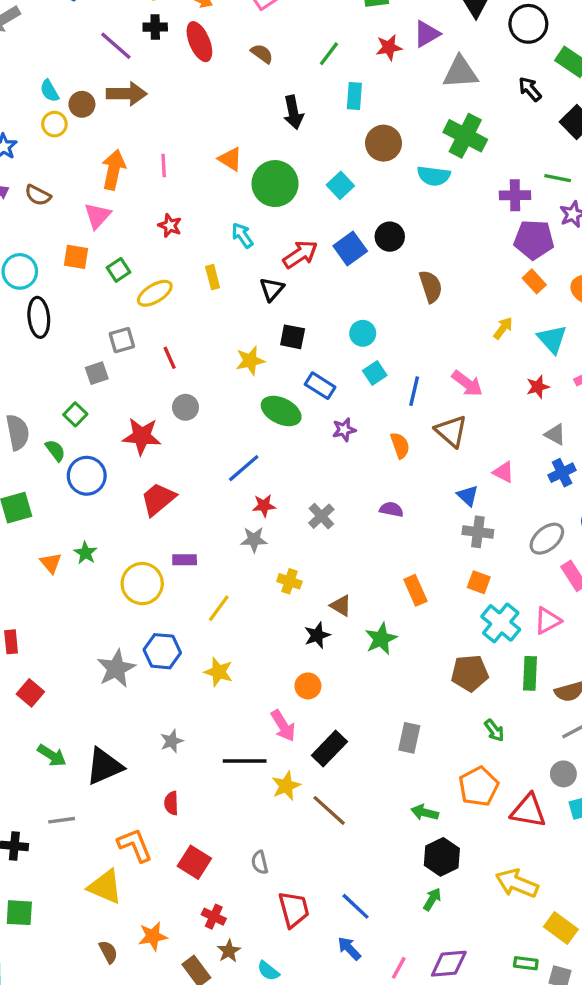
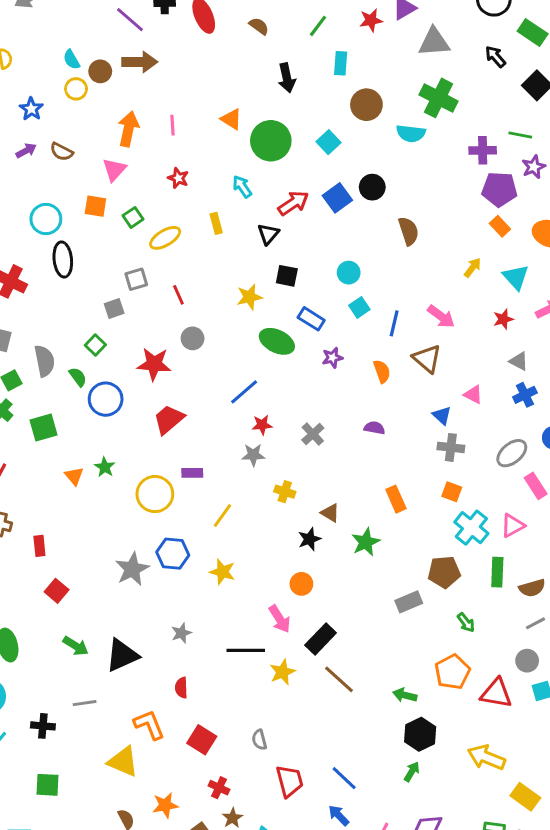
gray rectangle: (409, 738) -> (409, 602), moved, turned 55
brown line: (329, 810) -> (339, 679), moved

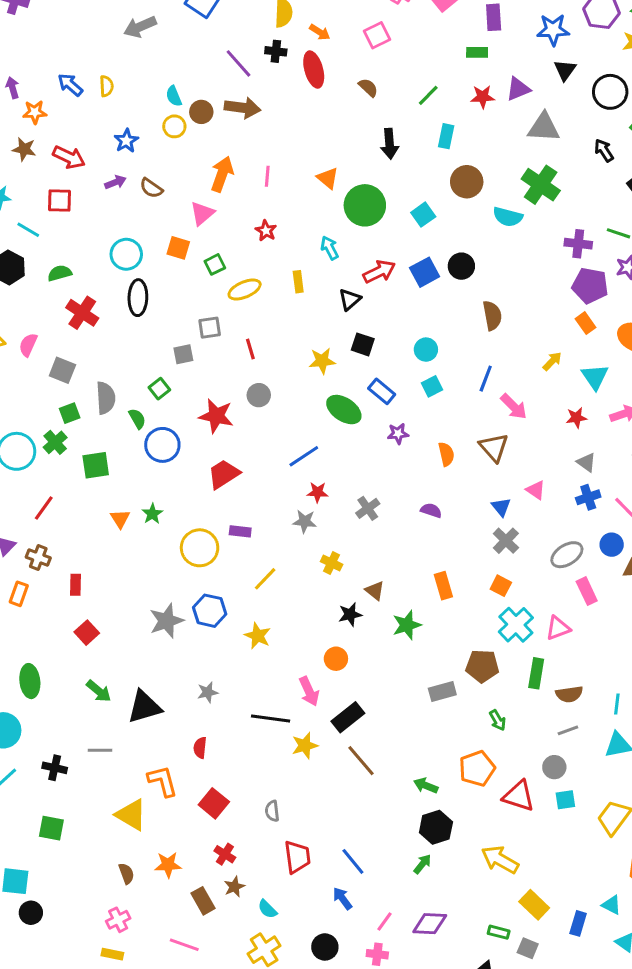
blue line: (394, 323) -> (486, 379), moved
gray cross: (451, 447) -> (506, 541), turned 30

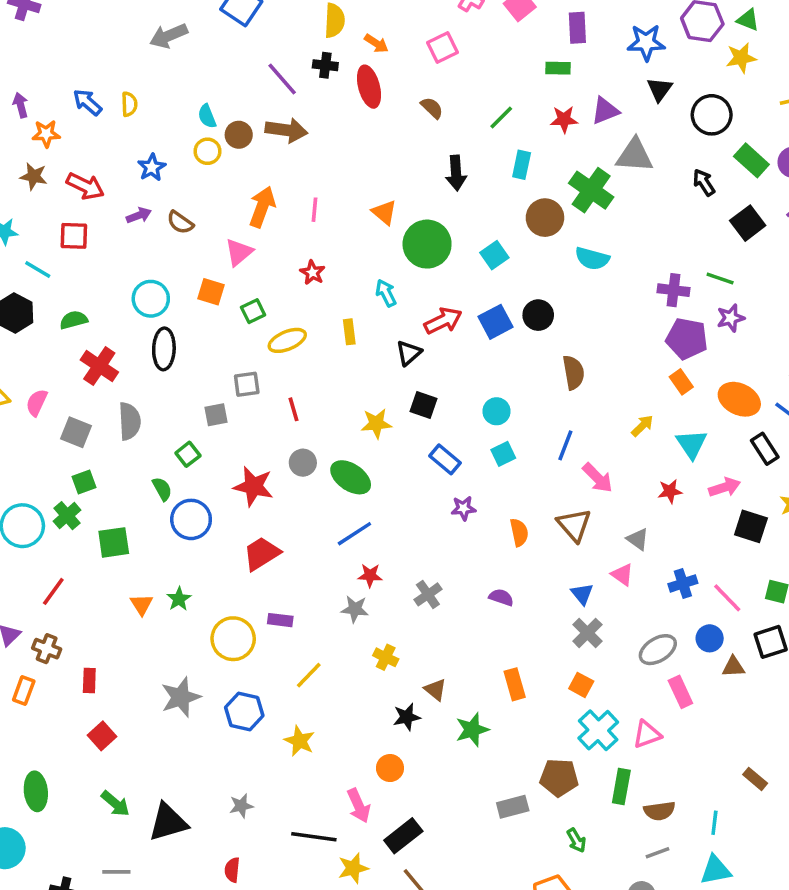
green cross: (541, 185) -> (591, 190), moved
gray semicircle: (106, 398) -> (130, 421), moved
green ellipse: (344, 410) -> (351, 477), moved
gray triangle: (586, 462) -> (638, 539), moved
gray star: (166, 621) -> (181, 697), moved

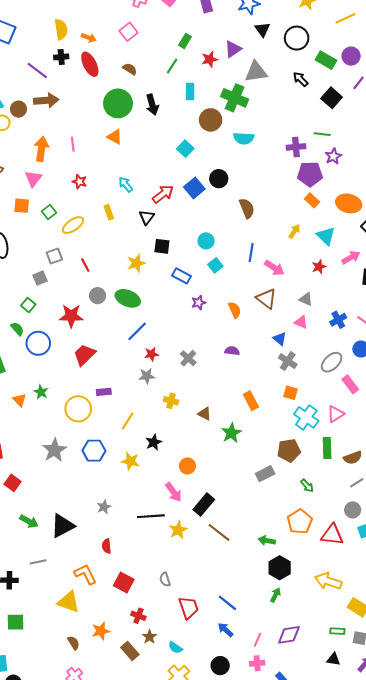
green rectangle: (558, 68) -> (185, 41), moved, turned -48
green circle: (427, 244) -> (118, 103), moved
black star: (407, 717) -> (154, 442), moved

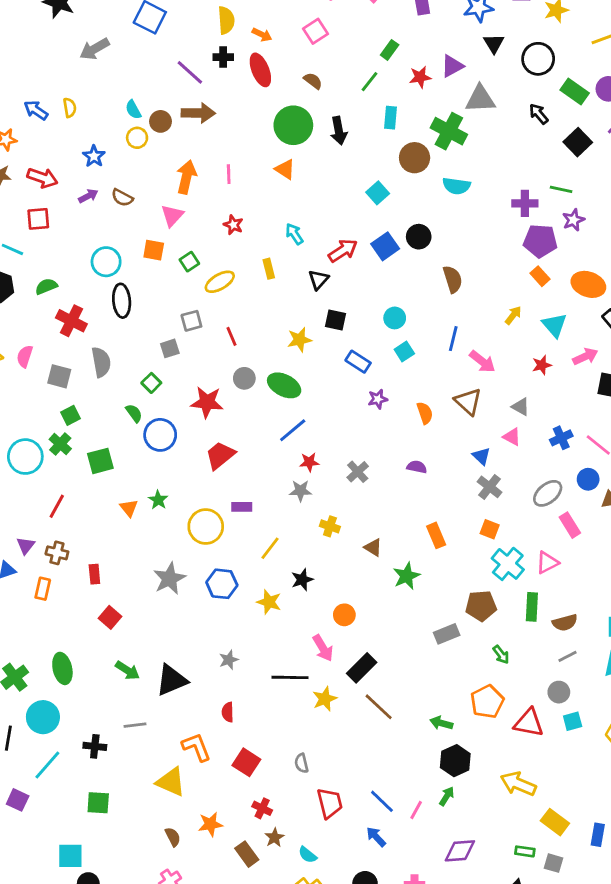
pink line: (257, 640) -> (416, 810), moved

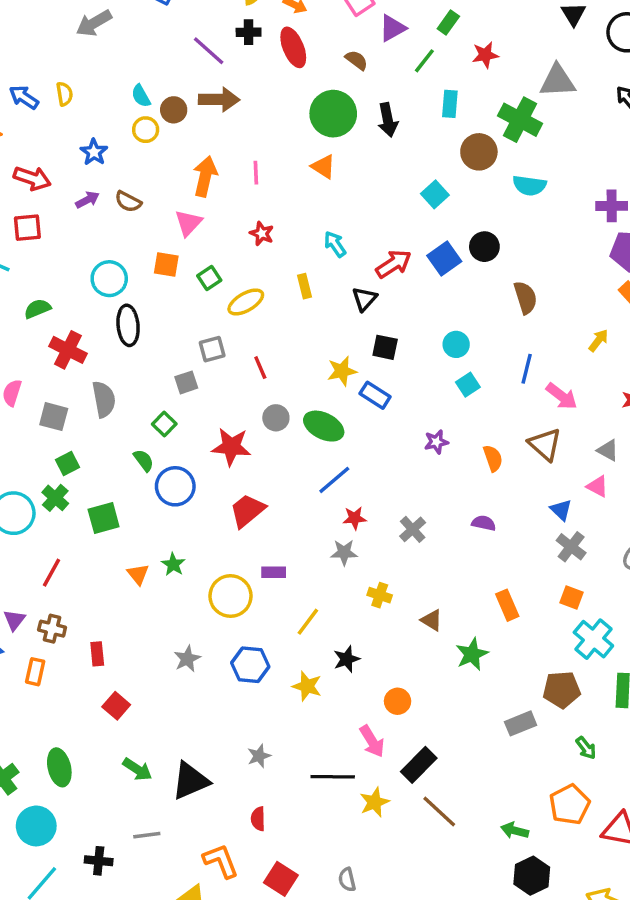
purple triangle: (452, 66) -> (393, 28), moved
blue rectangle: (358, 362) -> (375, 395), moved
gray star: (169, 579) -> (187, 659), size x0.7

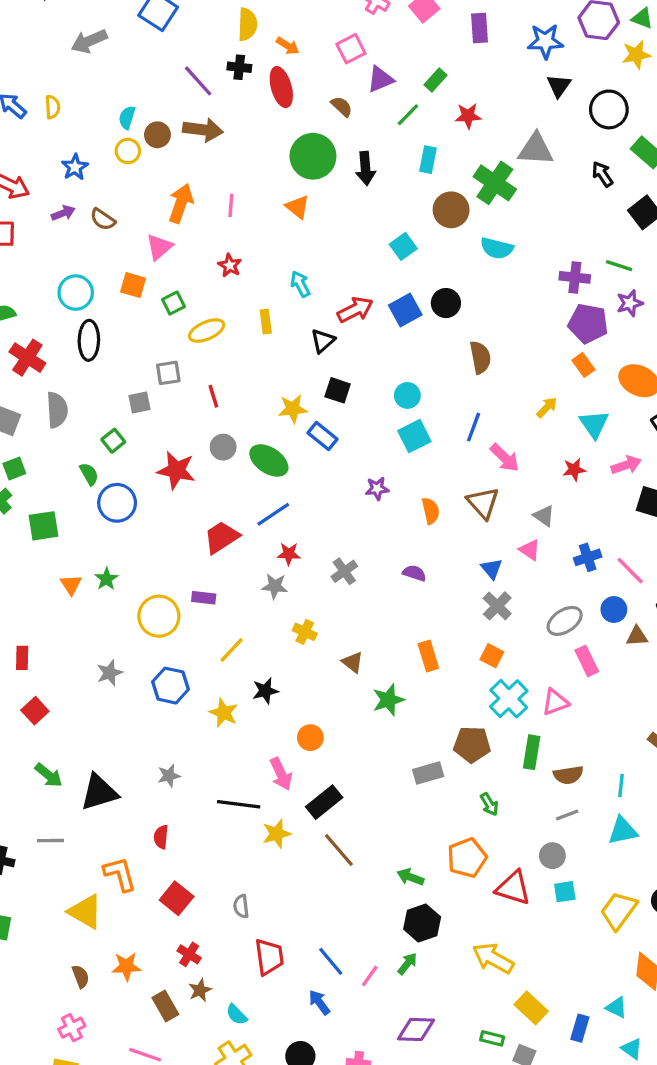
cyan semicircle: (141, 96) -> (127, 118), turned 40
cyan square: (468, 385) -> (414, 436), size x1.4
red trapezoid: (247, 511) -> (221, 537), moved

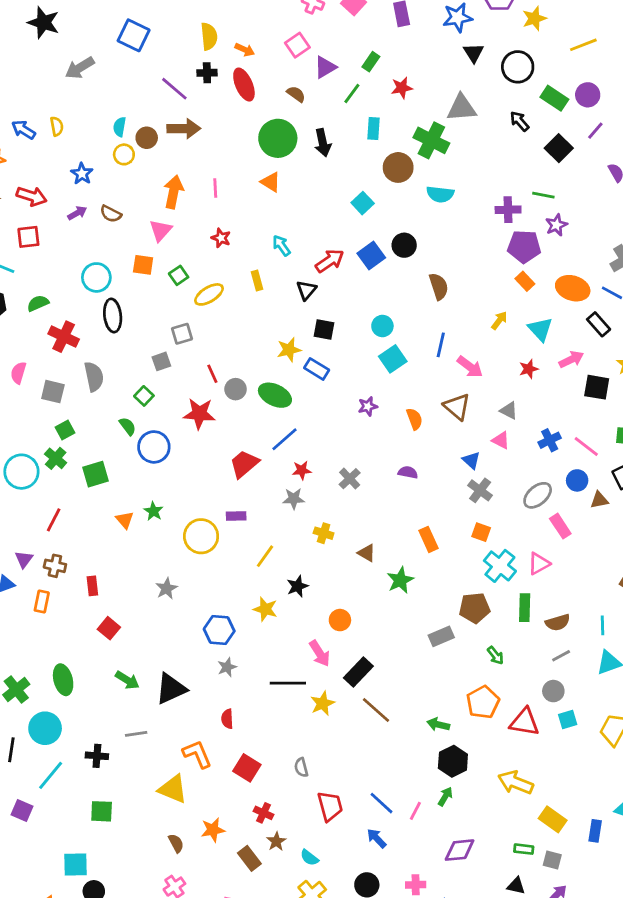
red line: (213, 396) -> (212, 374), moved
blue hexagon: (170, 686) -> (219, 630), moved

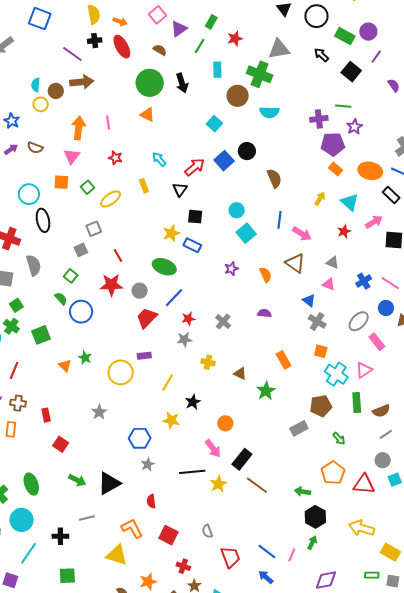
gray circle: (236, 389) -> (140, 291), moved

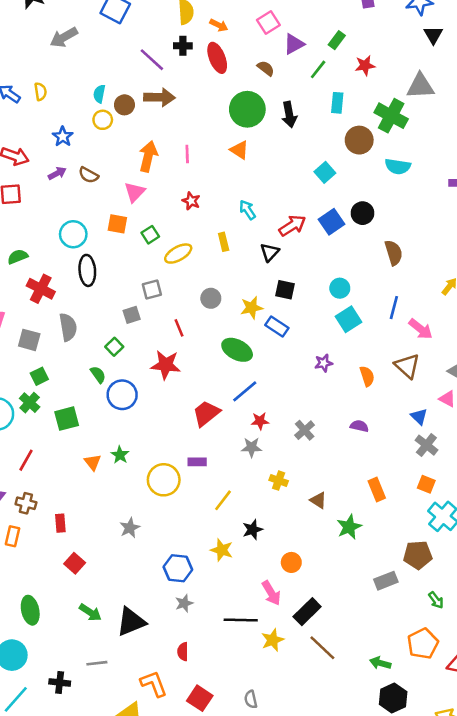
gray circle: (140, 291) -> (211, 298), moved

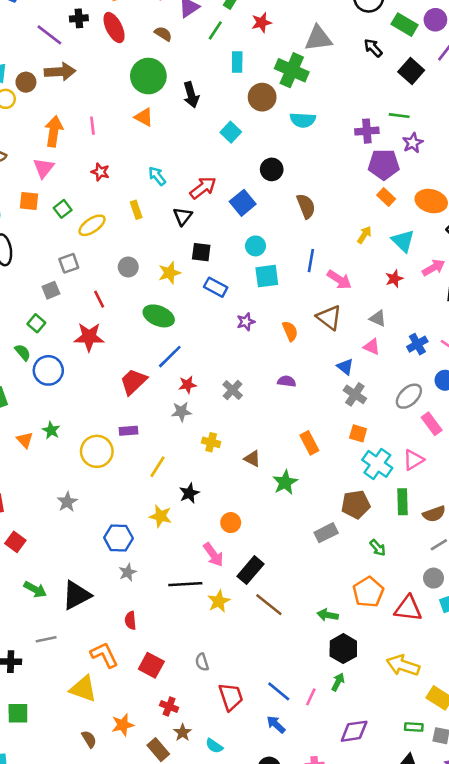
black arrow: (289, 115) -> (191, 95), moved
blue square: (331, 222) -> (243, 203), moved
cyan square: (348, 319) -> (267, 276), turned 30
blue rectangle: (277, 326) -> (216, 287), moved

